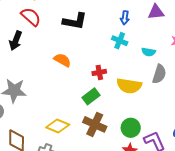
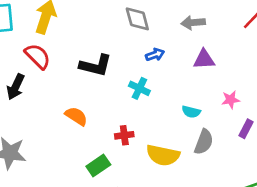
blue arrow: (125, 18) -> (155, 55), moved, turned -120
cyan cross: (120, 41) -> (139, 88), moved
green rectangle: (91, 96) -> (98, 166), moved

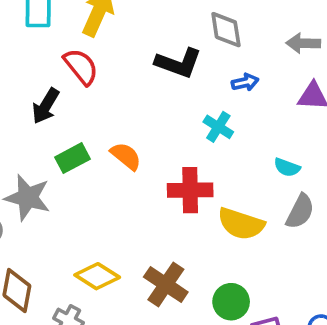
black L-shape: (96, 65) -> (178, 63), moved
red cross: (124, 135) -> (190, 190), size x1.6
green rectangle: (98, 166) -> (72, 158), moved

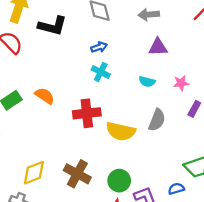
black L-shape: (178, 63) -> (52, 26), moved
blue arrow: (245, 82) -> (99, 47), moved
cyan semicircle: (287, 167) -> (147, 82), moved
yellow diamond: (97, 276) -> (34, 173), turned -48

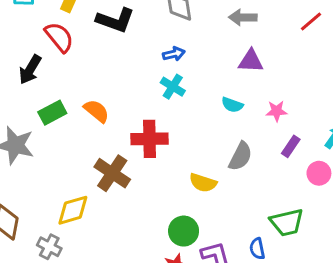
yellow semicircle: (121, 131) -> (203, 183), moved, size x0.7
brown cross: (77, 174) -> (112, 173), moved
blue semicircle: (176, 189) -> (257, 249), turned -91

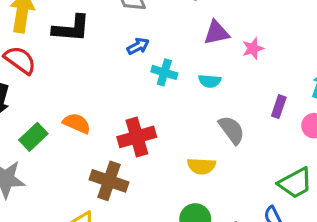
cyan cross: (173, 87) -> (164, 72), moved
pink star: (277, 111) -> (253, 48), moved
gray semicircle: (240, 156) -> (232, 130), turned -48

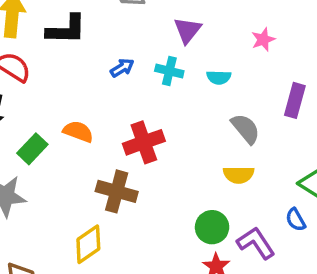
purple triangle: (216, 33) -> (187, 30), moved, turned -36
blue arrow: (138, 46) -> (122, 68), moved
purple rectangle: (279, 107) -> (295, 100), size x1.4
yellow semicircle: (202, 166) -> (239, 175), moved

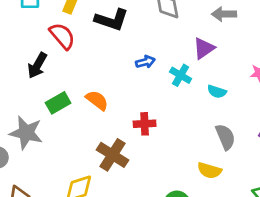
red cross: (144, 142) -> (145, 124), size x0.7

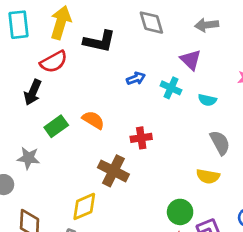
red semicircle: (62, 36) -> (54, 62), turned 108
purple triangle: (204, 48) -> (191, 60), turned -35
gray star: (26, 133) -> (28, 158), size x0.7

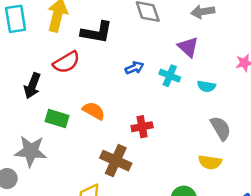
red semicircle: (54, 62) -> (66, 62), moved
green rectangle: (56, 126) -> (57, 119), turned 55
gray star: (28, 158) -> (31, 151), size x1.4

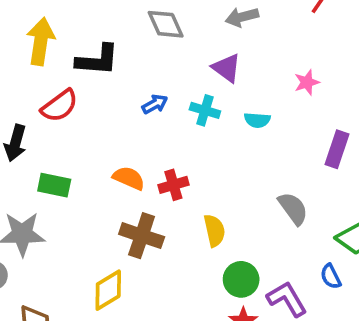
orange semicircle: (94, 111) -> (129, 178), moved
gray semicircle: (221, 128) -> (293, 208), moved
yellow semicircle: (210, 162) -> (214, 231), moved, turned -105

